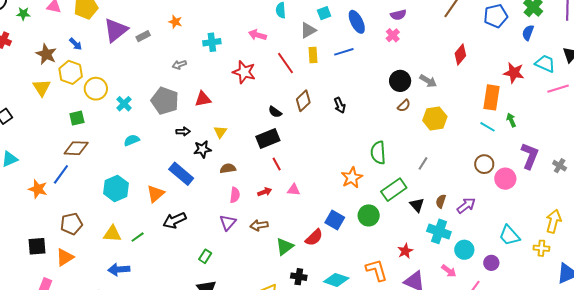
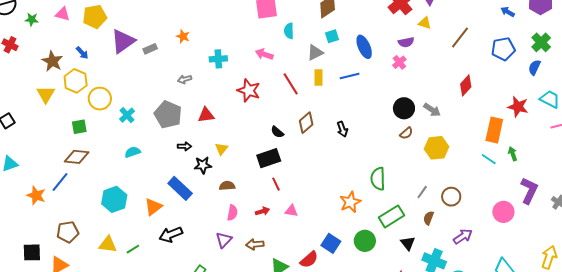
brown circle: (484, 164) -> (451, 197), moved
brown semicircle: (441, 201) -> (429, 218), moved
black triangle: (417, 205) -> (408, 243), moved

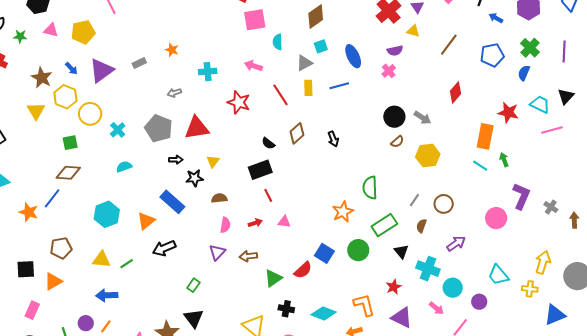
purple triangle: (123, 41) -> (101, 70), moved
red triangle: (206, 115) -> (197, 128), size x1.5

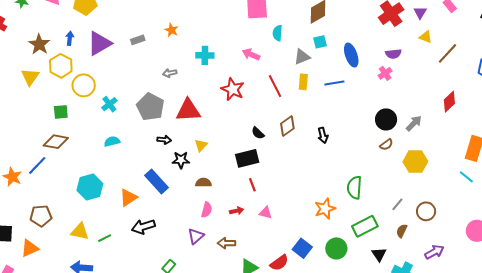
yellow triangle: (413, 31) -> (426, 37), moved
blue arrow: (71, 69) -> (70, 38), turned -136
gray arrow: (422, 118) -> (414, 123), turned -84

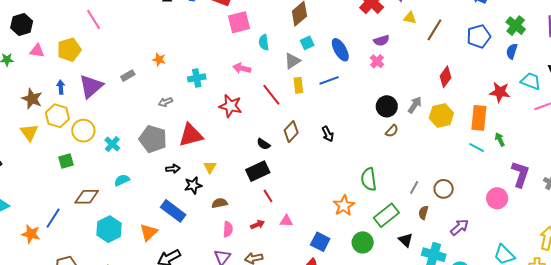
brown diamond: (56, 142) -> (87, 197), moved
yellow hexagon: (415, 162) -> (441, 116), moved
blue square: (302, 248) -> (320, 242), moved

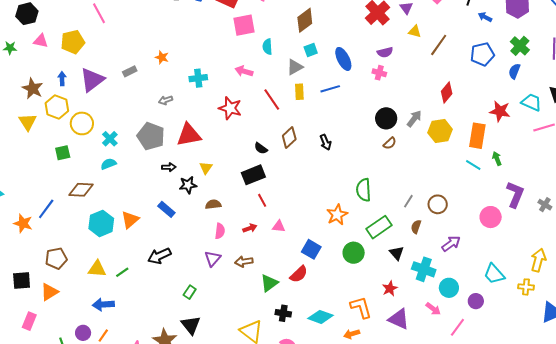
pink cross: (377, 61) -> (379, 73), turned -32
cyan semicircle: (122, 180) -> (108, 164), moved
blue rectangle: (173, 211) -> (166, 209), size x0.7
orange triangle: (149, 232) -> (130, 220), moved

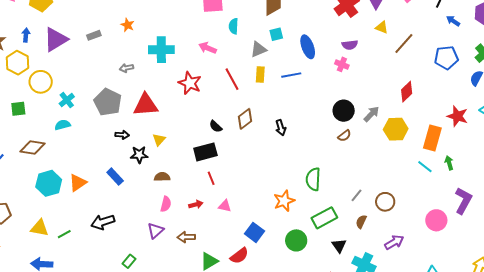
cyan cross: (198, 78) -> (161, 50), size x1.4

